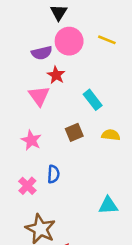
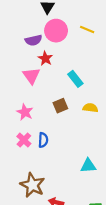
pink cross: (27, 186) -> (24, 140), moved

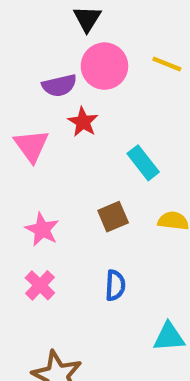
pink triangle: (31, 76) -> (31, 146), moved
blue semicircle: (43, 140) -> (115, 285), moved

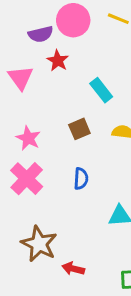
pink cross: (40, 285) -> (27, 179), size x1.5

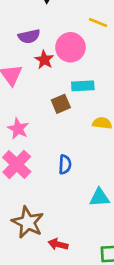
pink circle: (73, 20) -> (70, 47), moved
cyan rectangle: (101, 90) -> (83, 86), turned -55
brown square: (79, 129) -> (61, 104), moved

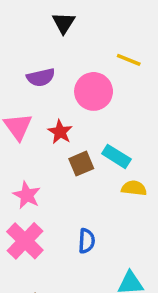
red star: (44, 60) -> (60, 132), moved
cyan rectangle: (83, 86) -> (116, 156), moved, turned 35

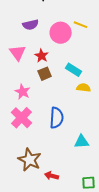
yellow line: (129, 60) -> (81, 25), moved
brown square: (81, 164) -> (45, 74), moved
blue semicircle: (87, 241) -> (57, 118), size x1.5

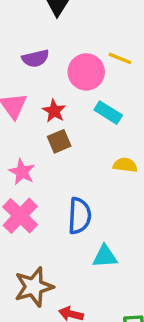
cyan rectangle: (74, 70) -> (108, 113), moved
cyan triangle: (82, 142) -> (105, 256), moved
brown star: (30, 160) -> (34, 287), turned 30

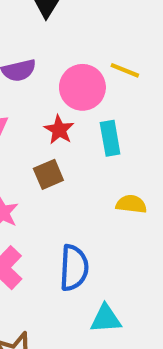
red star: (54, 111) -> (59, 130), moved
cyan rectangle: (108, 113) -> (110, 138), turned 48

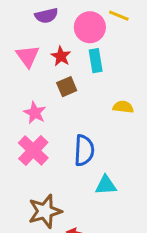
red star: (59, 130) -> (61, 56), moved
cyan rectangle: (110, 138) -> (96, 61), moved

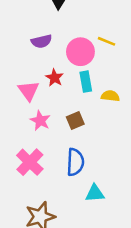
pink triangle: (28, 56) -> (29, 91), moved
brown square: (67, 87) -> (75, 121), moved
yellow semicircle: (123, 107) -> (110, 96), moved
pink star: (35, 113) -> (40, 121), moved

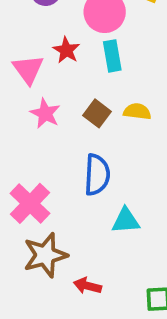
yellow semicircle: (110, 96) -> (137, 112), moved
brown square: (75, 121) -> (97, 113), turned -30
pink cross: (30, 162) -> (30, 203), moved

